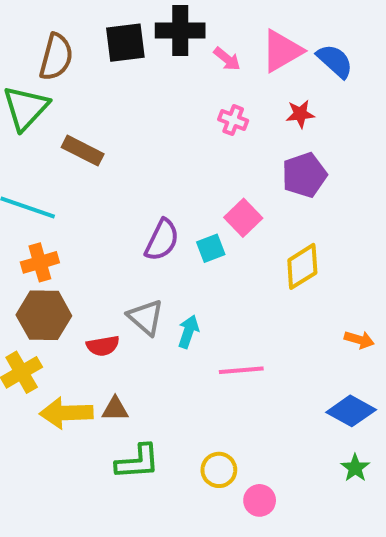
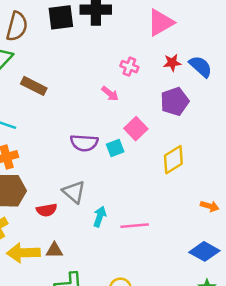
pink arrow: (227, 59) -> (110, 94), moved
blue semicircle: (335, 61) -> (201, 67), moved
purple semicircle: (162, 240) -> (84, 143), turned 68
cyan arrow: (188, 332) -> (100, 217), moved

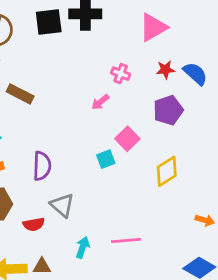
pink arrow: (110, 94) -> (100, 102), turned 102
purple semicircle: (84, 143) -> (42, 166), moved, turned -92
cyan arrow: (100, 217) -> (83, 247), moved

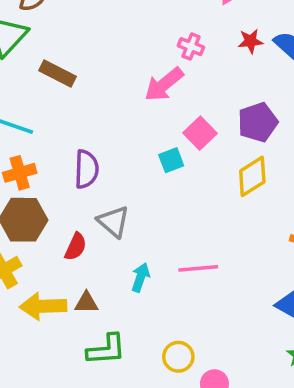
pink arrow: (100, 102) -> (164, 84), size x1.6
purple pentagon: (168, 110) -> (258, 122), moved
red semicircle: (34, 224) -> (76, 247), turned -55

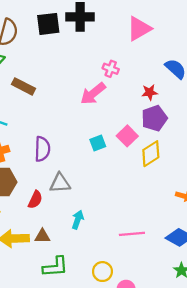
red star: (250, 41) -> (150, 92), moved
pink square: (200, 133) -> (127, 136), moved
gray triangle: (113, 221) -> (60, 183), turned -45
pink line: (198, 268) -> (132, 234), moved

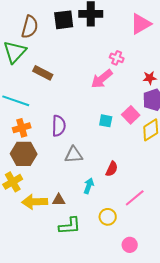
cyan square: (98, 143) -> (106, 121), turned 32
red semicircle: (35, 200) -> (112, 169), moved
pink line: (132, 234) -> (135, 198), turned -35
yellow circle: (102, 272) -> (108, 217), moved

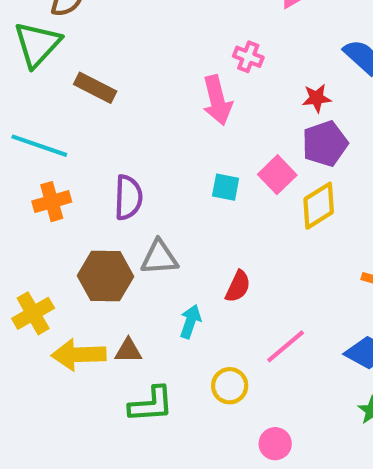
pink arrow: (102, 79) -> (217, 100), turned -65
brown hexagon: (24, 154) -> (106, 276), moved

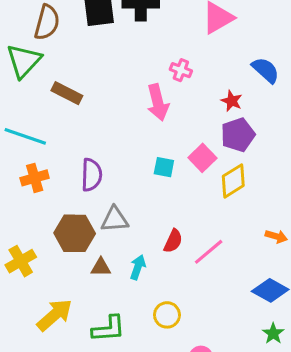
red star: (317, 98) -> (232, 101), turned 30
pink line: (286, 346) -> (209, 252), moved
brown triangle: (128, 351) -> (101, 267), moved
yellow arrow: (79, 355) -> (55, 315), moved, turned 141

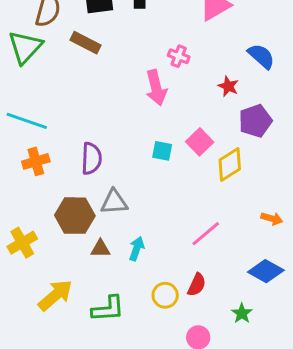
brown rectangle: (67, 93) -> (85, 43), moved
purple pentagon: (238, 135) -> (255, 121), moved
red semicircle: (173, 241) -> (197, 285), moved
green star: (273, 333) -> (242, 313), moved

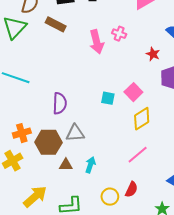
pink arrow: (156, 88) -> (97, 42), moved
orange cross: (36, 161) -> (22, 133), moved
yellow diamond: (230, 164) -> (142, 119), moved

